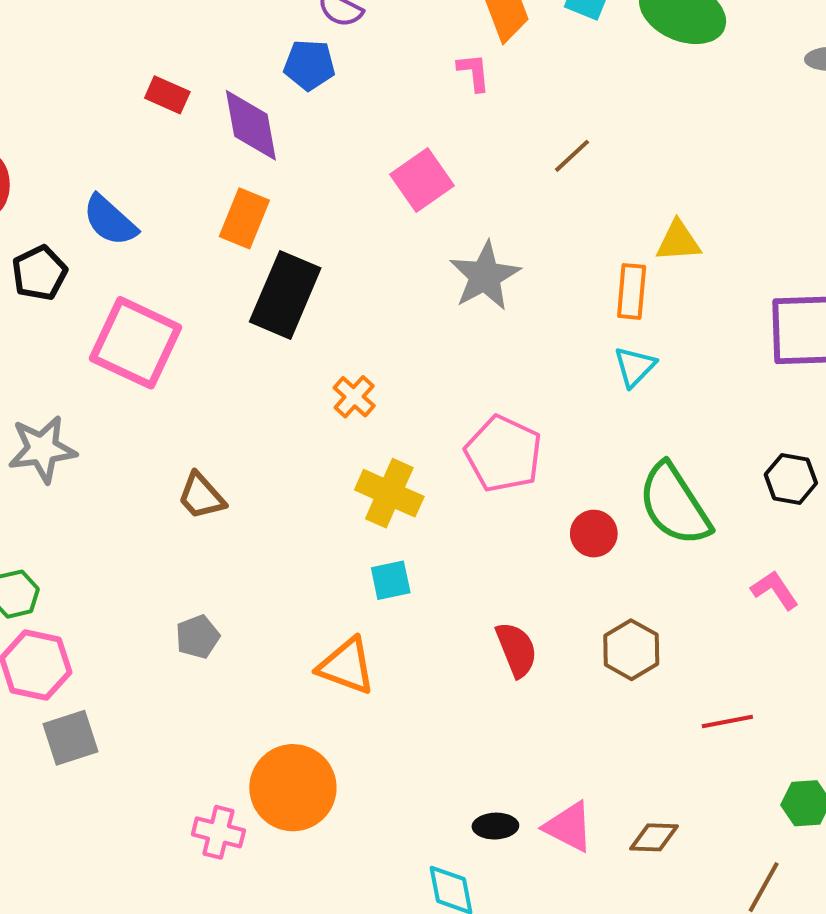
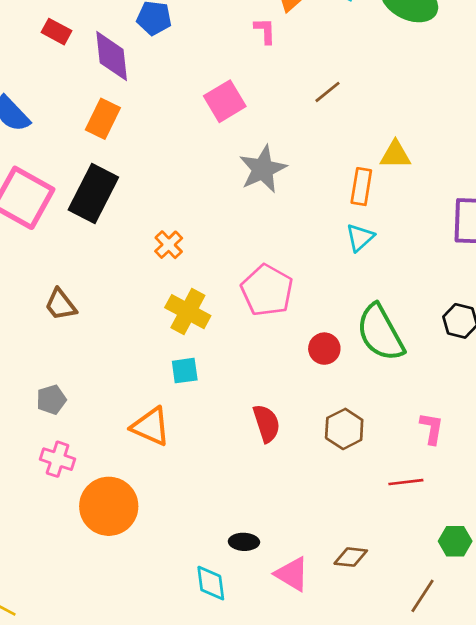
black rectangle: (285, 295) -> (93, 194), moved
pink L-shape: (775, 590) -> (432, 428), moved, turned 40
pink triangle: (569, 827) -> (292, 574), moved
pink cross: (218, 832) -> (58, 459), moved

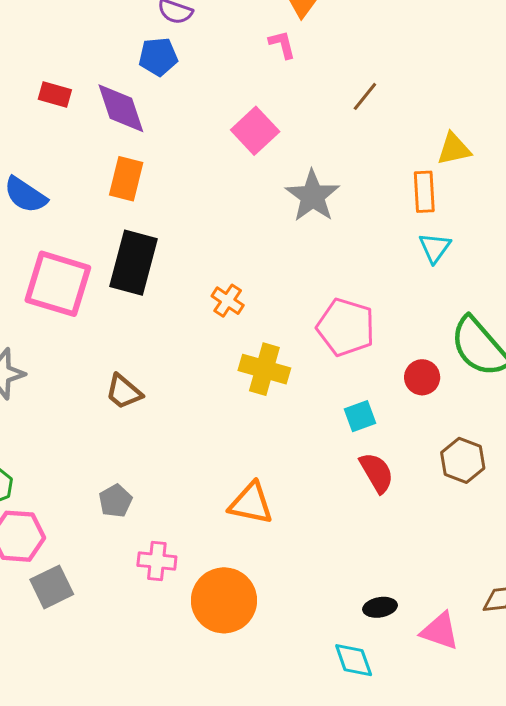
cyan square: (185, 371) -> (360, 416), moved
gray pentagon: (51, 400) -> (115, 501), moved

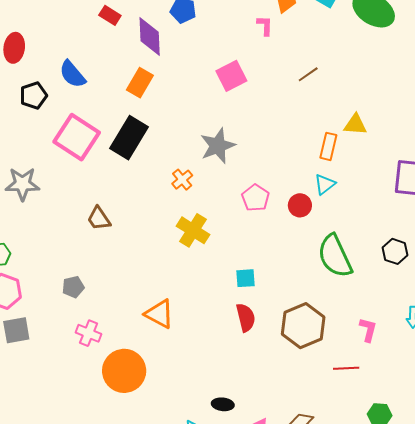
gray star: (313, 196) -> (218, 146), moved
pink pentagon: (346, 327) -> (256, 198), moved, size x0.7
red circle: (422, 377) -> (300, 205), moved
brown hexagon: (463, 460) -> (303, 326), size x1.5

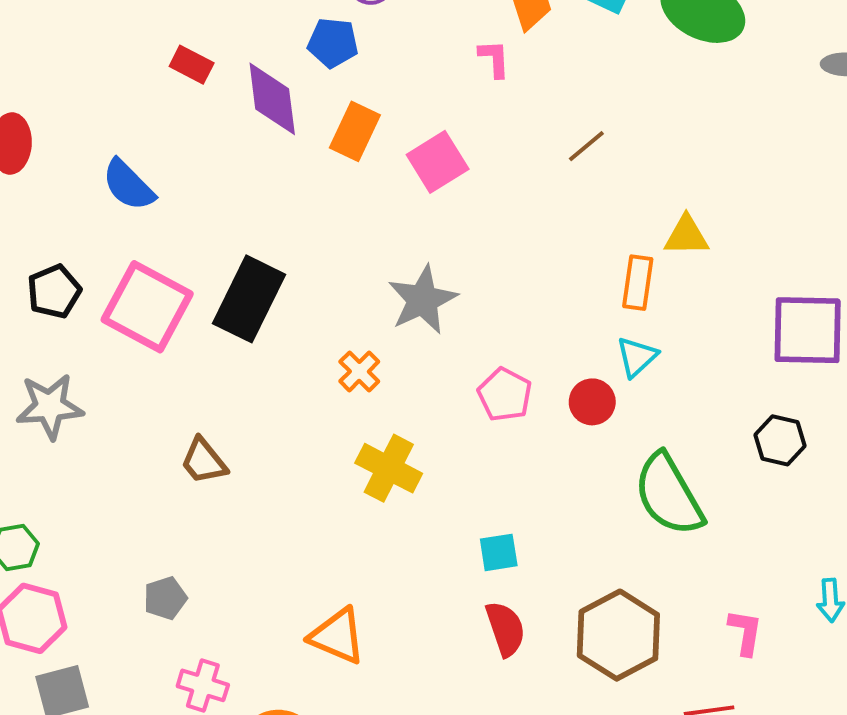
orange rectangle: (140, 83) -> (355, 131), moved
black pentagon: (33, 96) -> (54, 291), moved
black hexagon: (395, 251) -> (780, 440), moved

